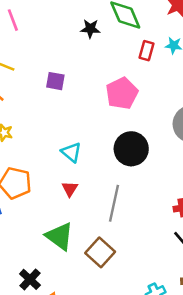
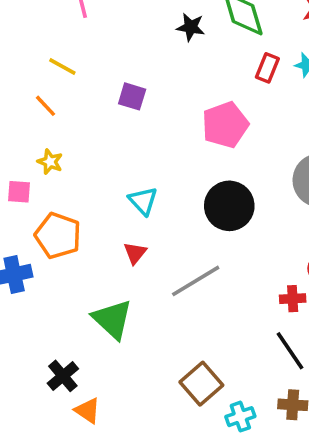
gray line: (114, 203) -> (196, 281), turned 40
brown square: (100, 252) -> (201, 384), moved

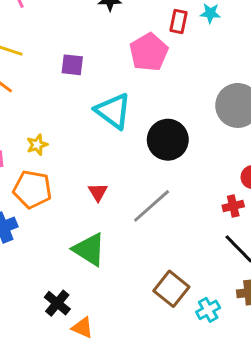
pink pentagon: (225, 125) -> (149, 52), moved
yellow star: (50, 162) -> (37, 145), moved, turned -30
cyan triangle: (143, 201) -> (113, 111), moved, size x1.5

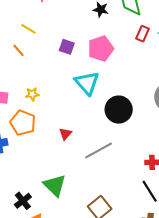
pink pentagon: (149, 52) -> (101, 49), moved
green triangle: (89, 249) -> (55, 185), moved

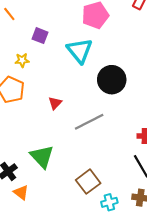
purple square: (67, 47) -> (40, 36), moved

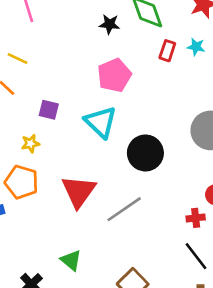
red triangle: (55, 103) -> (79, 191), size x2.0
green triangle: (42, 157) -> (71, 260), size x0.7

